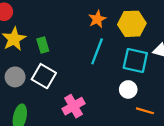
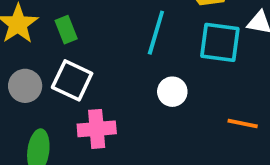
white circle: (128, 89) -> (172, 92), moved
pink cross: (73, 106) -> (97, 129), moved, turned 30

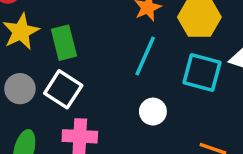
green rectangle: (66, 30) -> (64, 43), size x1.4

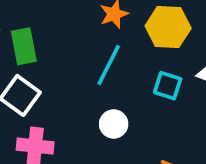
cyan square: (202, 72) -> (168, 86), size x0.7

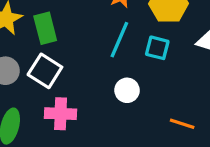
cyan square: (168, 86) -> (157, 48), moved

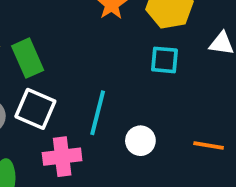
cyan line: (119, 40) -> (98, 113), moved
white circle: (127, 90) -> (140, 141), moved

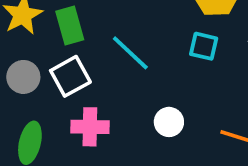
white square: (35, 109) -> (70, 76), turned 30
cyan line: (98, 113) -> (130, 53), moved, turned -69

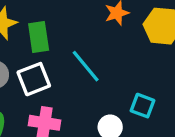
cyan square: (204, 46) -> (143, 106), moved

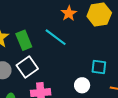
cyan line: (86, 66) -> (56, 37), moved

